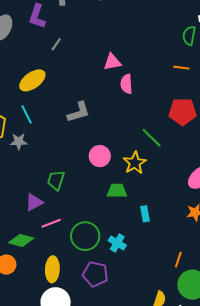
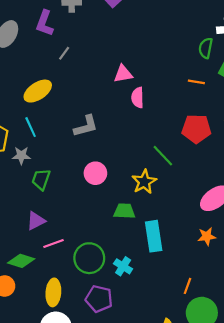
pink circle: (100, 156) -> (95, 173), moved
green trapezoid: (56, 180) -> (41, 179), moved
cyan rectangle: (145, 214) -> (154, 236), size x1.8

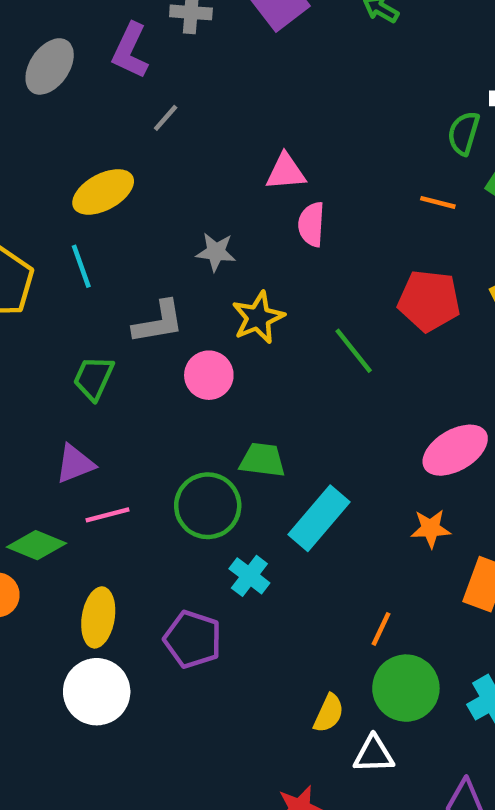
gray L-shape: (86, 126) -> (158, 322), moved
gray star: (21, 156) -> (216, 252), moved
yellow star: (144, 182) -> (258, 318), moved
cyan rectangle: (154, 236) -> (319, 518), turned 44
green circle: (89, 258) -> (208, 506), moved

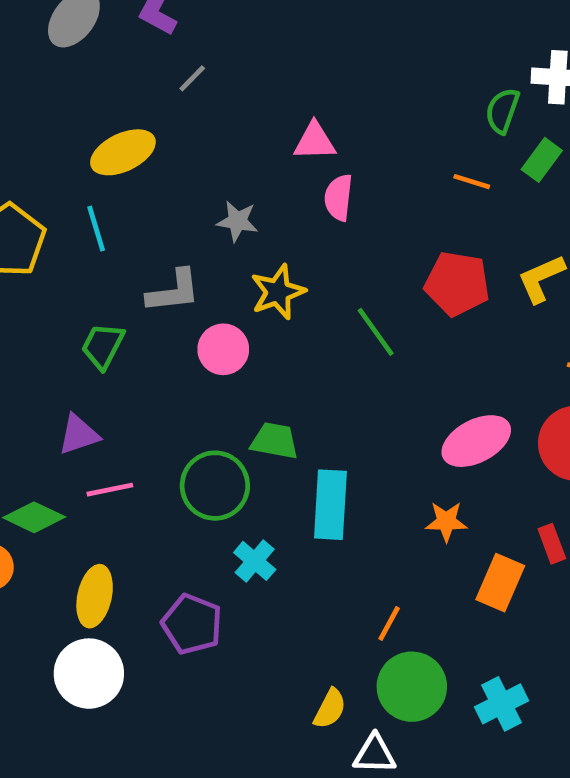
cyan rectangle: (319, 518) -> (330, 505), turned -40

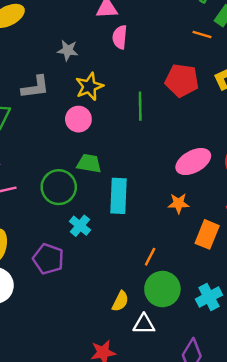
orange line: (472, 182) -> (202, 34), moved
green line: (376, 332) -> (140, 106), turned 36
pink circle: (223, 349) -> (78, 119), moved

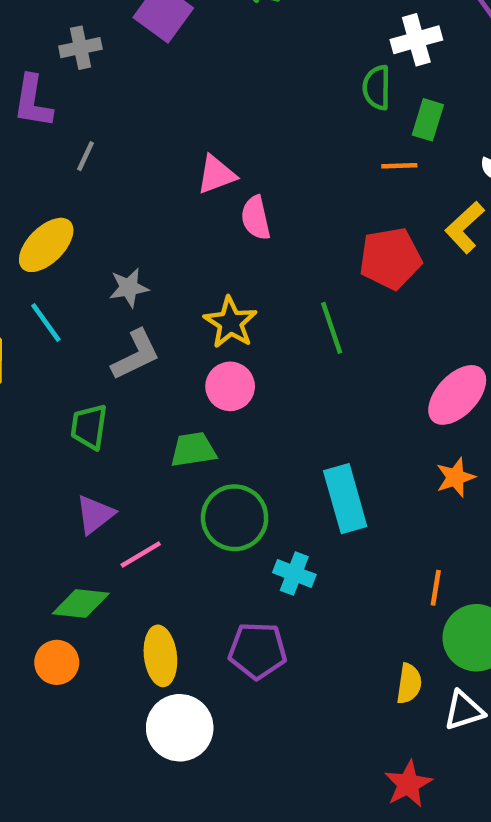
gray star: (68, 50) -> (129, 288), moved
green trapezoid: (89, 163) -> (193, 450), moved

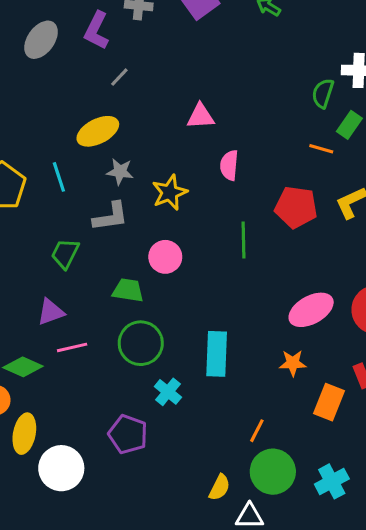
pink semicircle: (256, 218) -> (229, 165), moved
yellow ellipse: (46, 245) -> (98, 131), moved
yellow star: (230, 322) -> (170, 192), moved
yellow ellipse: (160, 656) -> (24, 434), moved

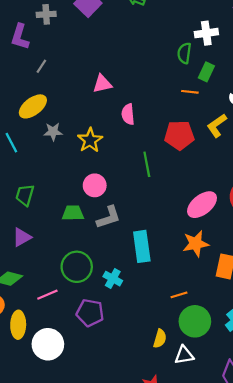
gray L-shape: (111, 217) -> (109, 217), moved
green circle: (141, 343) -> (77, 267), moved
pink line: (72, 347) -> (47, 295), moved
orange star: (293, 363) -> (196, 244), size x1.4
orange line: (257, 431) -> (179, 295), turned 56

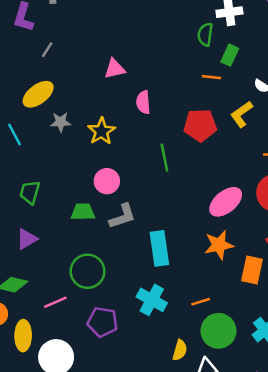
cyan cross: (113, 279) -> (152, 300), moved, size x1.4

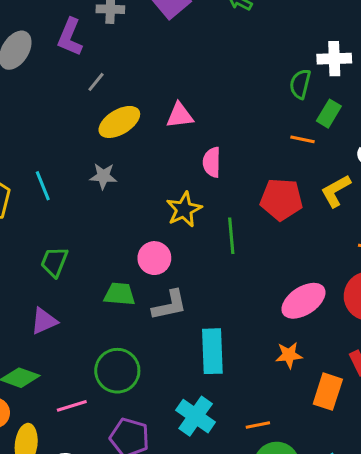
yellow ellipse: (38, 94) -> (119, 122), moved
yellow star: (101, 131) -> (184, 209), moved
orange star: (219, 245) -> (289, 355), size x0.7

